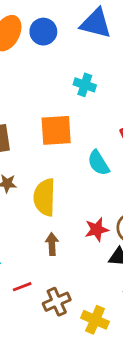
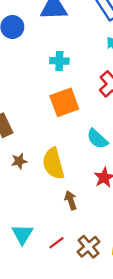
orange square: (56, 130) -> (64, 102), moved
cyan semicircle: (98, 163) -> (97, 139), moved

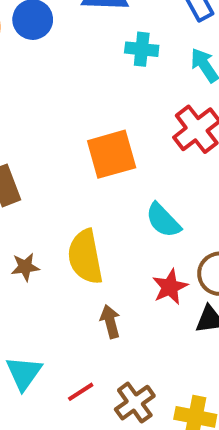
cyan cross: (59, 61) -> (142, 49), moved
brown star: (19, 161) -> (25, 267), moved

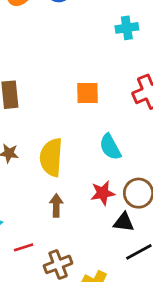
cyan cross: (142, 49) -> (127, 28), turned -30
orange square: (112, 154) -> (88, 93), size x0.7

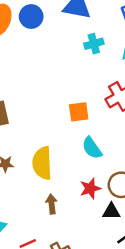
orange square: (88, 93) -> (79, 112), moved

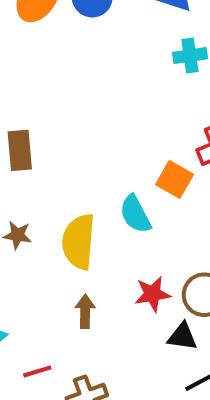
orange square: (79, 112) -> (175, 179), moved, turned 30
cyan semicircle: (92, 148) -> (135, 214), moved

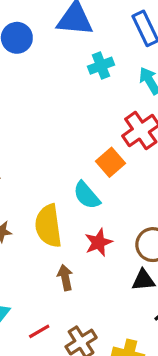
orange square: (175, 179) -> (111, 162), turned 32
red star: (153, 294) -> (99, 242), moved

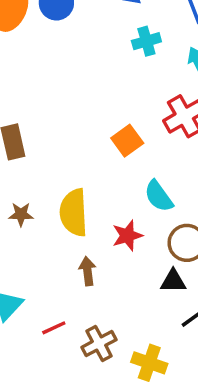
orange square: (111, 162) -> (127, 141), moved
cyan semicircle: (87, 195) -> (159, 196), moved

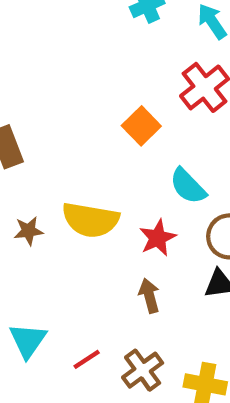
yellow semicircle: (74, 213) -> (90, 220), turned -69
brown arrow: (87, 271) -> (149, 296), moved

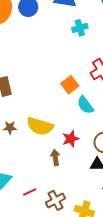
cyan semicircle: (188, 186) -> (85, 105), moved
brown arrow: (149, 296) -> (55, 157), moved

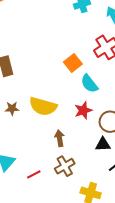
red star: (71, 139) -> (83, 110), moved
brown cross: (55, 200) -> (65, 166), moved

